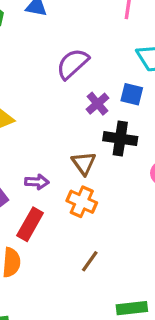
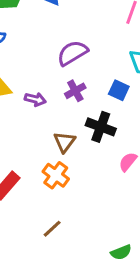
purple cross: (97, 104) -> (75, 91), moved
purple arrow: (37, 182) -> (35, 99), moved

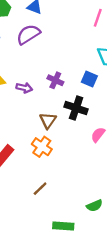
purple semicircle: (73, 53) -> (28, 34), moved
purple cross: (75, 91) -> (55, 80), turned -35

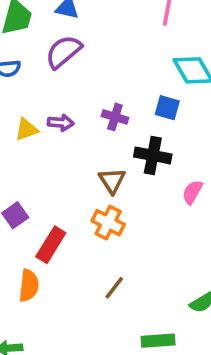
purple arrow: (24, 88) -> (61, 123), moved

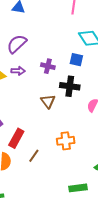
purple semicircle: (63, 52) -> (17, 44), moved
orange cross: (108, 223) -> (66, 141), moved, turned -30
brown line: (114, 288) -> (34, 156), moved

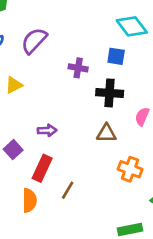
purple arrow: (18, 71) -> (47, 130), moved
brown triangle: (48, 101) -> (106, 133), moved, turned -49
orange cross: (66, 141) -> (130, 169), moved, turned 30

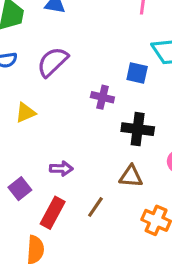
blue square: (116, 56) -> (137, 73), moved
brown line: (68, 190) -> (95, 207), moved

